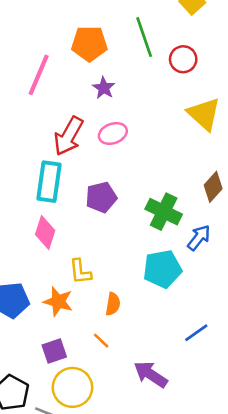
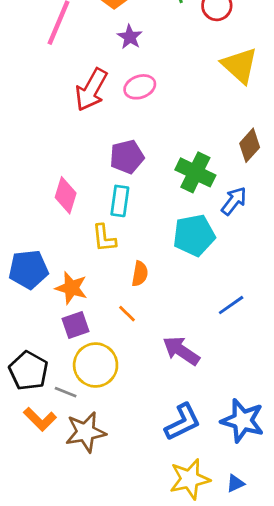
cyan rectangle: (49, 182) -> (120, 201), moved, size x0.7
orange star: (58, 301) -> (71, 288), moved

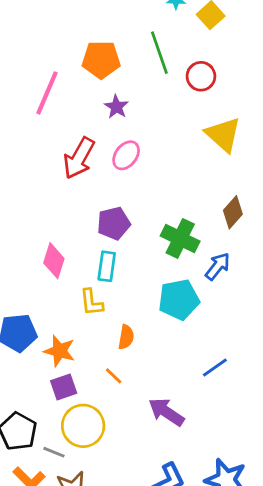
pink ellipse: (140, 87) -> (126, 155), turned -32

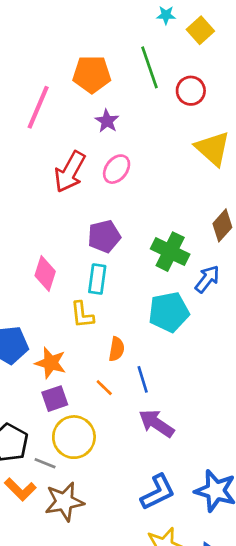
blue line: (215, 368) -> (143, 379), moved, turned -72

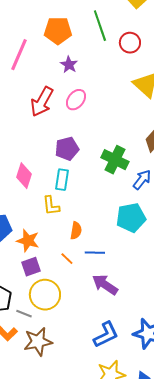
cyan pentagon: (169, 312) -> (131, 218), moved
blue line: (143, 379) -> (95, 253), turned -72

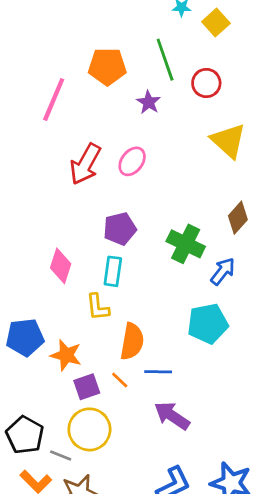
purple star: (69, 65) -> (149, 102), moved
orange semicircle: (76, 231) -> (132, 341), size x1.5
purple square: (31, 267) -> (87, 387), moved

